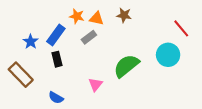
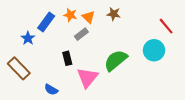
orange triangle: (97, 19) -> (88, 17), turned 32
blue rectangle: (56, 35) -> (46, 22), moved
black rectangle: (57, 59) -> (67, 58), moved
pink triangle: (95, 84) -> (87, 78), size x1.6

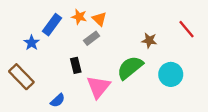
brown star: (114, 14) -> (149, 40), moved
cyan circle: (154, 50) -> (171, 74), moved
blue semicircle: (51, 90) -> (58, 100), turned -72

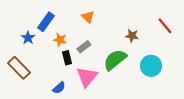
orange star: (79, 17) -> (60, 40), moved
gray rectangle: (92, 38) -> (84, 47), moved
blue semicircle: (58, 100) -> (59, 88), moved

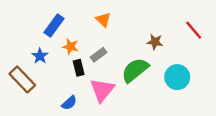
blue star: (28, 38) -> (40, 56), moved

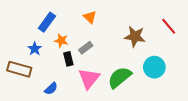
brown star: (155, 42) -> (135, 36), size x1.5
green semicircle: (135, 70) -> (120, 77), moved
brown rectangle: (22, 79) -> (19, 69), turned -30
blue semicircle: (69, 103) -> (51, 89), moved

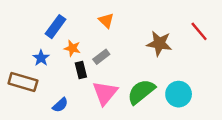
cyan circle: (154, 67) -> (179, 94), moved

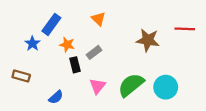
red line: (199, 31) -> (185, 29), turned -48
blue star: (41, 58) -> (32, 43), moved
brown rectangle: (23, 82) -> (21, 76), size x0.7
pink triangle: (105, 93) -> (97, 86), size x0.7

